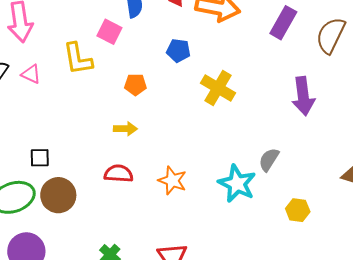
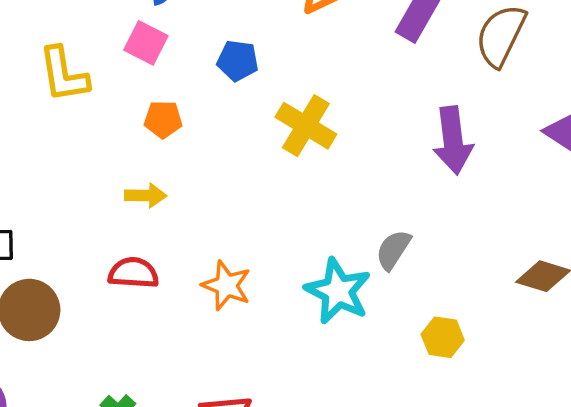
pink square: (109, 32) -> (146, 43), moved

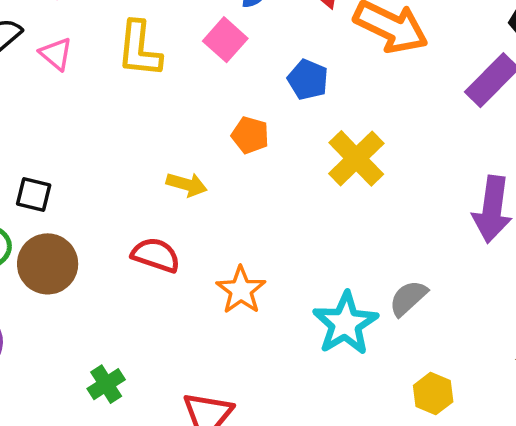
orange pentagon: (163, 119) -> (250, 135), moved

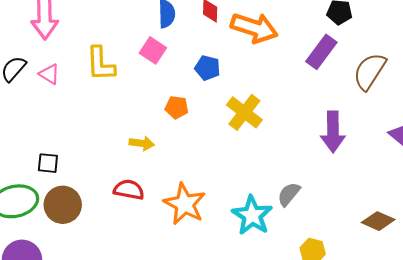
orange star: (241, 290) -> (185, 204), size x1.4

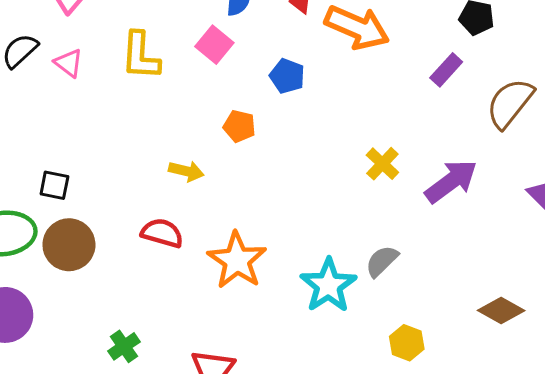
purple rectangle: (321, 52) -> (446, 70), size x0.7
yellow cross: (244, 112) -> (382, 164), moved, size x0.7
purple arrow: (333, 132) -> (451, 181), turned -132

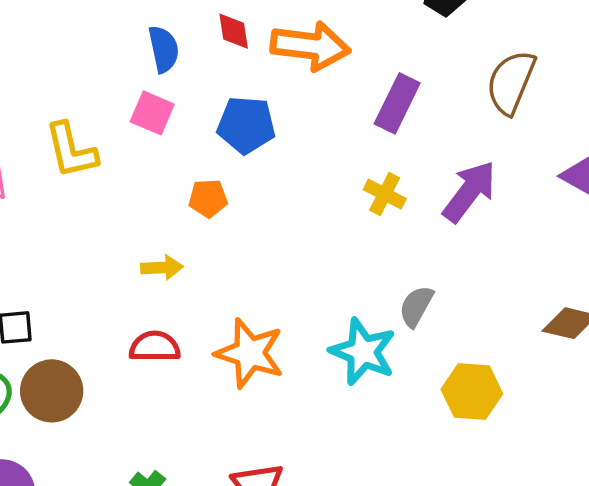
purple rectangle: (446, 70) -> (397, 103), moved, size x1.4
blue pentagon: (287, 76) -> (246, 125), size x1.4
yellow hexagon: (407, 343) -> (472, 391), size x1.4

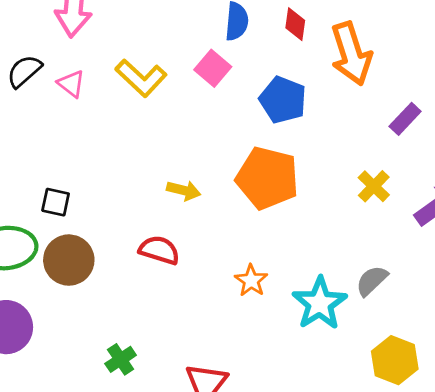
orange arrow: (310, 46) -> (351, 54), turned 48
purple rectangle: (397, 103) -> (405, 119), size x0.7
yellow L-shape: (71, 150) -> (141, 78), turned -51
orange pentagon: (208, 198) -> (267, 178), moved, size x2.0
orange star: (250, 353) -> (251, 281), moved, size x0.6

